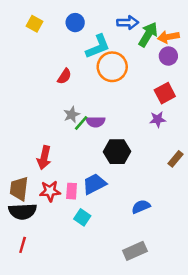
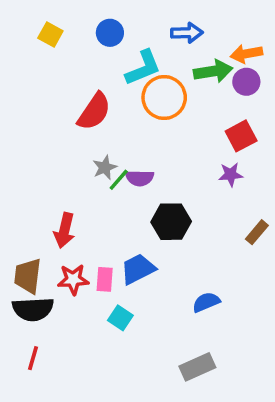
green arrow: (148, 35) -> (213, 71), moved, turned 50
red semicircle: (64, 76) -> (94, 111), size x1.6

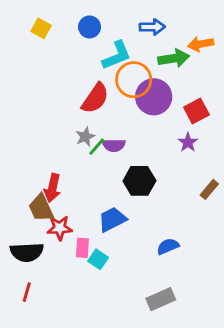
purple circle: (246, 82) -> (154, 97), moved, size x1.6
red semicircle: (94, 111) -> (95, 98), moved
purple star: (231, 174) -> (188, 142), turned -30
brown trapezoid: (28, 276) -> (41, 208), moved, turned -32
pink rectangle: (105, 279) -> (82, 248), moved

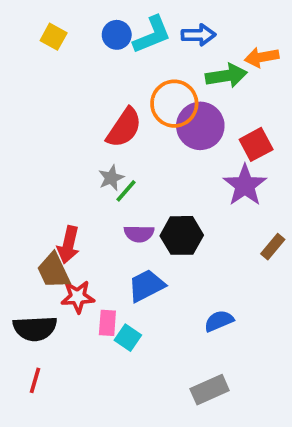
cyan L-shape: (117, 55) -> (152, 35), moved
purple star: (188, 142) -> (245, 185), size x1.6
purple semicircle: (114, 145) -> (139, 234), moved

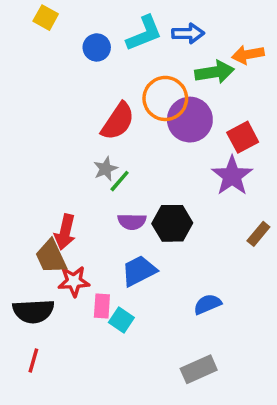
blue circle: (117, 35) -> (97, 47), moved
yellow square: (54, 37) -> (46, 18), moved

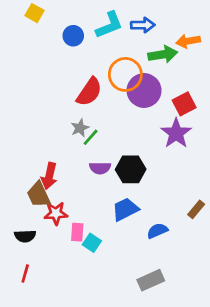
brown rectangle: (258, 234) -> (196, 209), moved
blue trapezoid: (139, 271) -> (125, 209), moved
black semicircle: (33, 311) -> (25, 236), size x0.7

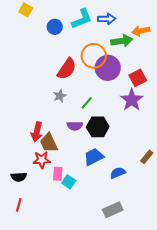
green line: (91, 137) -> (87, 103), moved
brown trapezoid: (39, 195) -> (49, 143), moved

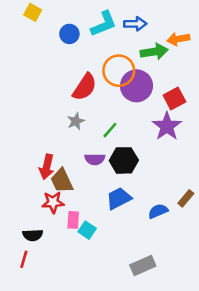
blue semicircle: (118, 173) -> (158, 211), moved
black semicircle: (19, 177) -> (33, 235), moved

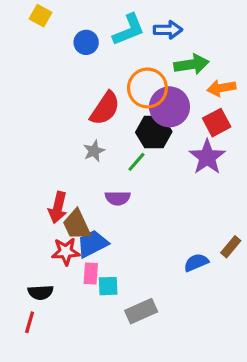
orange arrow: (178, 39) -> (221, 88), moved
black hexagon: (124, 160) -> (154, 132), moved
blue trapezoid: (119, 198) -> (92, 244), moved
cyan square: (87, 230) -> (108, 286), turned -36
gray rectangle: (143, 265) -> (141, 311), moved

